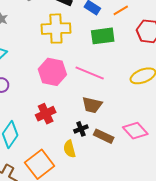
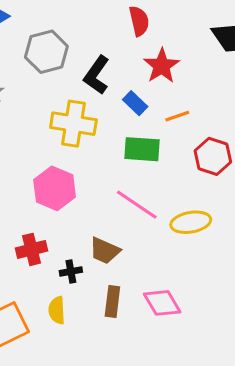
pink line: (90, 73) -> (137, 205), moved
black cross: (81, 129) -> (71, 271), moved
brown rectangle: (104, 136) -> (112, 301), turned 60

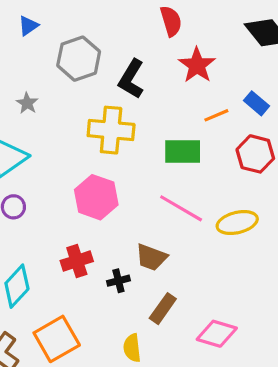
blue rectangle: (135, 103) -> (257, 103), moved
brown rectangle: (112, 301) -> (163, 309), turned 32
pink diamond: (162, 303) -> (217, 334), moved, turned -39
yellow semicircle: (57, 310) -> (132, 348), moved

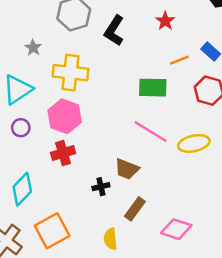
red star: (197, 65) -> (165, 21), size x0.7
yellow cross: (111, 130) -> (70, 73), moved
pink hexagon: (96, 197) -> (65, 116), moved
red cross: (77, 261) -> (63, 153), moved

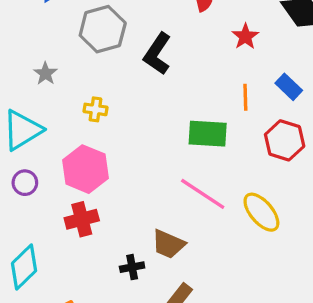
red star: (165, 21) -> (245, 36), moved
orange line: (179, 60) -> (245, 97), turned -72
yellow cross: (70, 73) -> (95, 109), size x0.5
yellow ellipse: (194, 143) -> (261, 212), turned 60

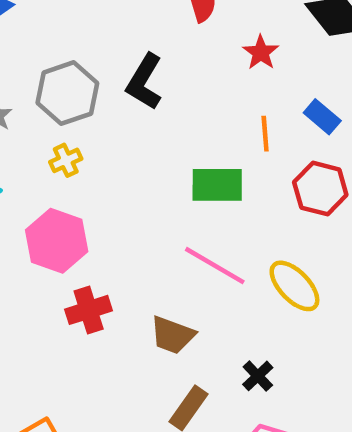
gray hexagon: (103, 29) -> (67, 93), moved
yellow cross: (95, 109) -> (66, 160), turned -30
red cross: (82, 219) -> (89, 310), moved
black cross: (132, 267) -> (258, 376), moved, turned -30

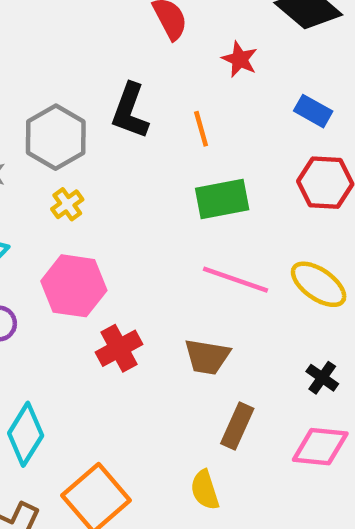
orange line: (265, 134) -> (201, 129), moved
black cross: (258, 376) -> (322, 378), moved

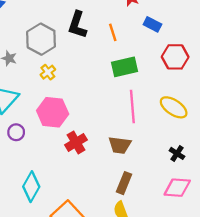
blue rectangle: (313, 111) -> (152, 24), moved
pink line: (236, 280) -> (132, 106), turned 68
brown rectangle: (237, 426) -> (124, 183), moved

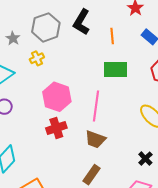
yellow cross: (48, 72) -> (37, 58), moved
pink line: (132, 106) -> (96, 106), moved
pink hexagon: (53, 112) -> (57, 97), moved

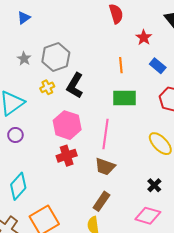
black L-shape: (82, 22) -> (75, 85), moved
gray star: (13, 38) -> (24, 59), moved

